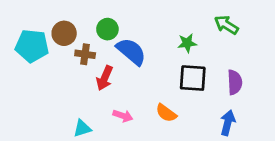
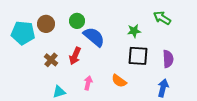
brown cross: (85, 54) -> (51, 60), moved, turned 32
pink arrow: (123, 116) -> (88, 83), turned -96

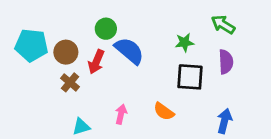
brown circle: (46, 24) -> (66, 52), moved
red arrow: (75, 56) -> (96, 62), moved
purple semicircle: (168, 59) -> (226, 62), moved

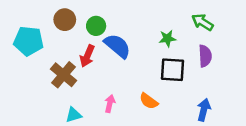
brown circle: (66, 52) -> (65, 20), moved
brown cross: (70, 82) -> (64, 75), size x1.5

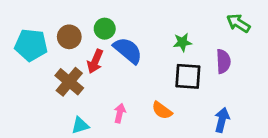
brown circle: (65, 20) -> (69, 37), moved
green arrow: (203, 22) -> (238, 23), moved

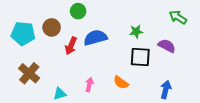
green circle: (105, 29) -> (78, 11), moved
blue semicircle: (128, 50) -> (95, 38), turned -55
purple semicircle: (223, 61) -> (167, 46), turned -60
brown cross: (69, 82) -> (29, 73), moved

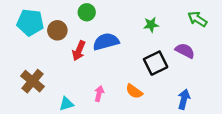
green star: (136, 32) -> (151, 25), moved
cyan pentagon: (23, 34) -> (30, 22), moved
black square: (140, 57) -> (156, 63), turned -30

